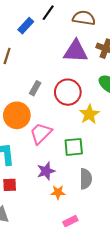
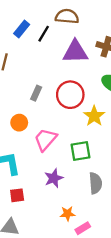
black line: (48, 13) -> (44, 34), moved
brown semicircle: (84, 18) -> (67, 16), moved
orange circle: (17, 115) -> (19, 123), size x0.6
orange star: (58, 192) -> (68, 214), moved

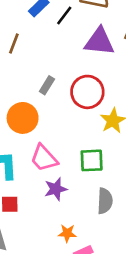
orange circle: (19, 123) -> (23, 118), size x1.5
pink trapezoid: (45, 140) -> (44, 158), moved, turned -90

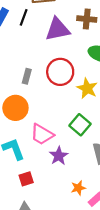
green square: (92, 160) -> (80, 125), turned -30

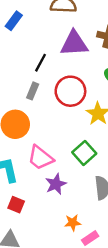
black line: (24, 17) -> (40, 63), moved
red square: (26, 179) -> (16, 205), turned 32

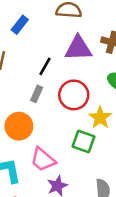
green square: (84, 153) -> (83, 142), moved, turned -30

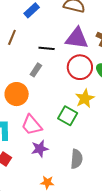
black line: (45, 66) -> (47, 48), turned 56
red circle: (74, 95) -> (80, 67), moved

